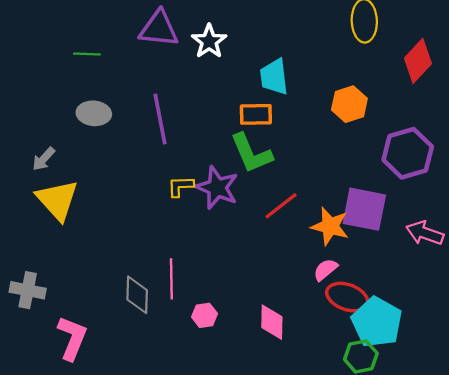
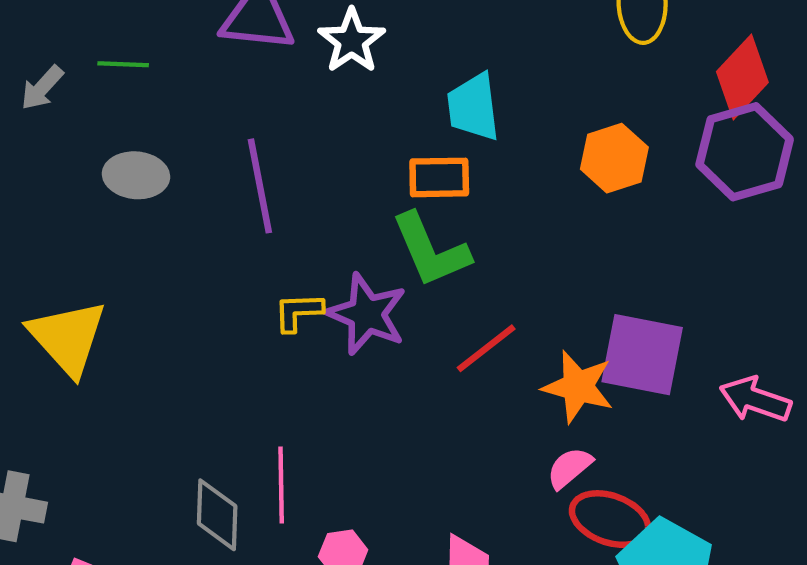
purple hexagon: (408, 153) -> (745, 152), moved
gray arrow: (44, 159) -> (42, 88), moved

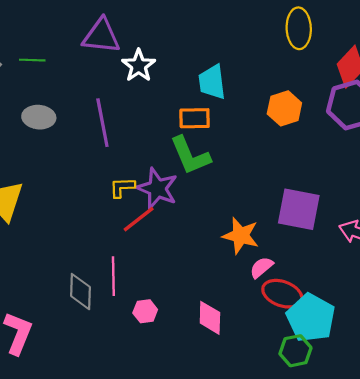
white star: (352, 41) -> (139, 66), moved
red line: (486, 348) -> (139, 219), moved
orange star: (578, 387) -> (241, 236), moved

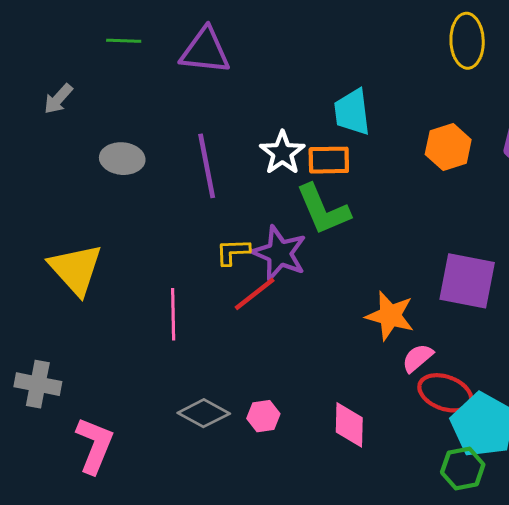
green line: (32, 60) -> (124, 41), moved
white star: (139, 66) -> (282, 153), moved
pink line: (113, 276) -> (173, 314), moved
gray diamond: (80, 292) -> (204, 413), moved, turned -63

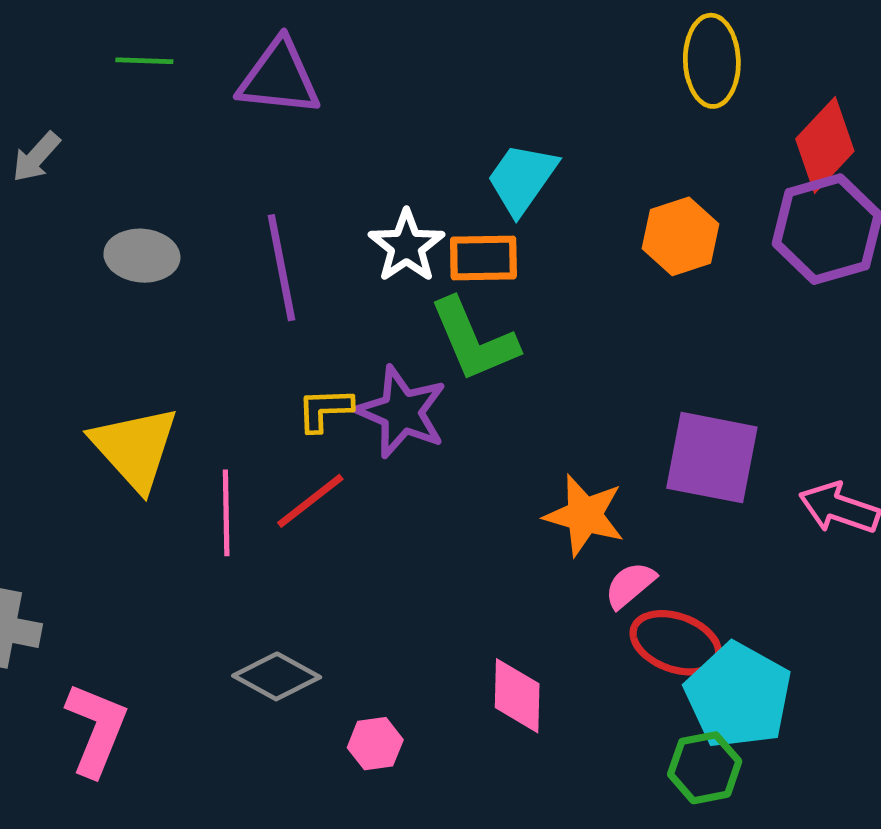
cyan trapezoid: (352, 112) -> (522, 179), turned 42
yellow triangle: (76, 269) -> (135, 448), moved
red line: (255, 294) -> (310, 501), moved
pink hexagon: (263, 416) -> (375, 744), moved

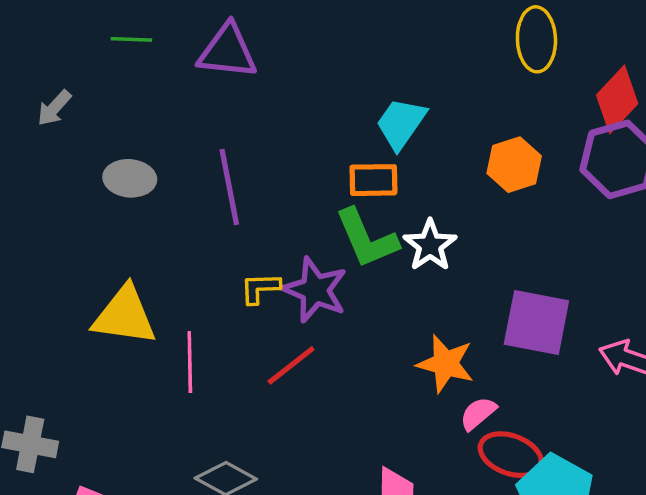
white star: (406, 246) -> (430, 245), moved
yellow triangle: (135, 448) -> (125, 316), turned -40
red line: (310, 501) -> (291, 365), moved

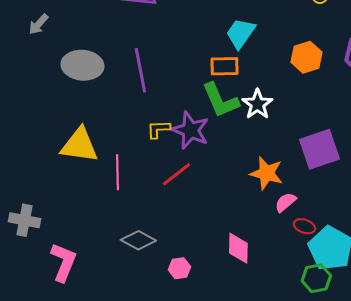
gray ellipse: (130, 178) -> (82, 65), size x1.4
purple square: (536, 322) -> (319, 149), turned -30
red ellipse: (511, 455) -> (304, 226), size x0.6

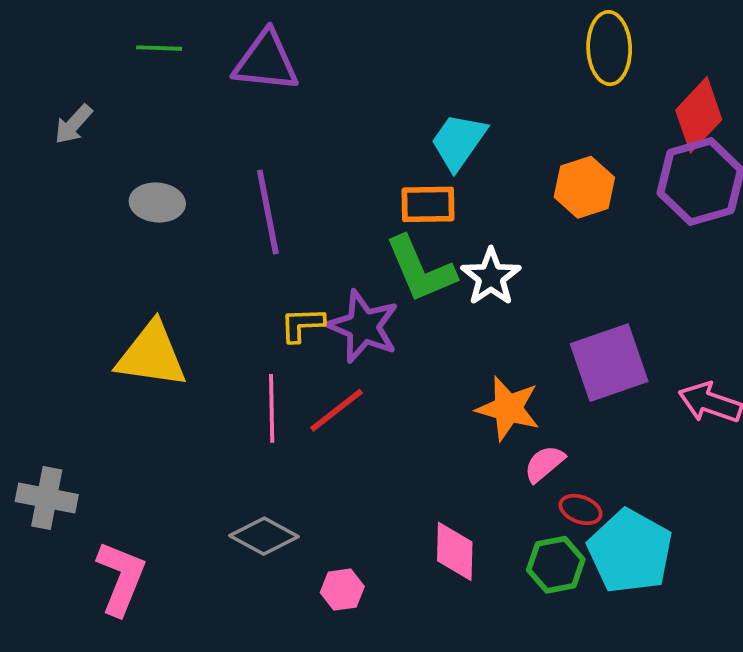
gray ellipse: (82, 65) -> (157, 202), size x0.7
pink line: (117, 172) -> (272, 408), moved
green hexagon: (316, 278) -> (556, 565), moved

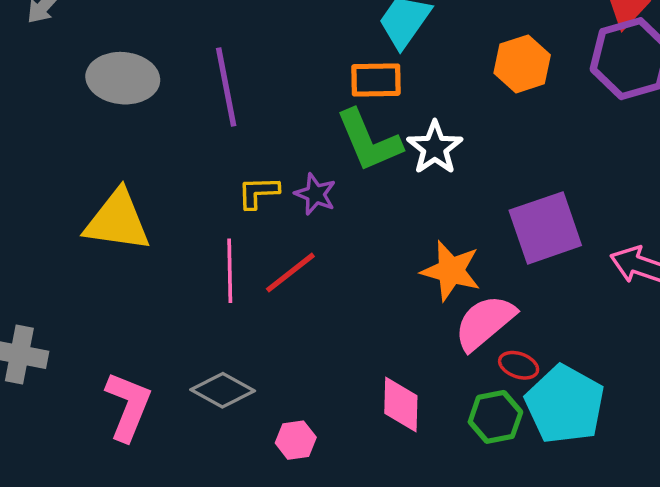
gray ellipse: (157, 202) -> (123, 78), size x1.4
purple star: (363, 326) -> (315, 194), size x0.6
pink semicircle: (544, 464) -> (485, 322), size x1.6
pink L-shape: (121, 578) -> (128, 406), moved

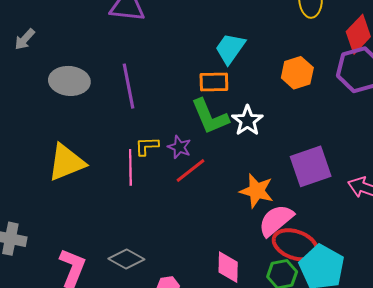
yellow triangle: (117, 221) -> (66, 162), turned -30
pink line: (230, 271) -> (130, 167), moved
red line: (290, 273) -> (190, 170), moved
red ellipse: (519, 365) -> (295, 245), size x2.0

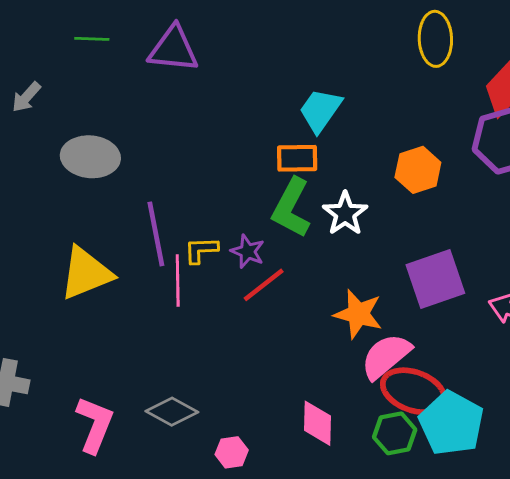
orange hexagon: (297, 73) -> (418, 170), moved
purple line: (128, 86) -> (156, 234), moved
green L-shape: (210, 117) -> (291, 208), turned 51

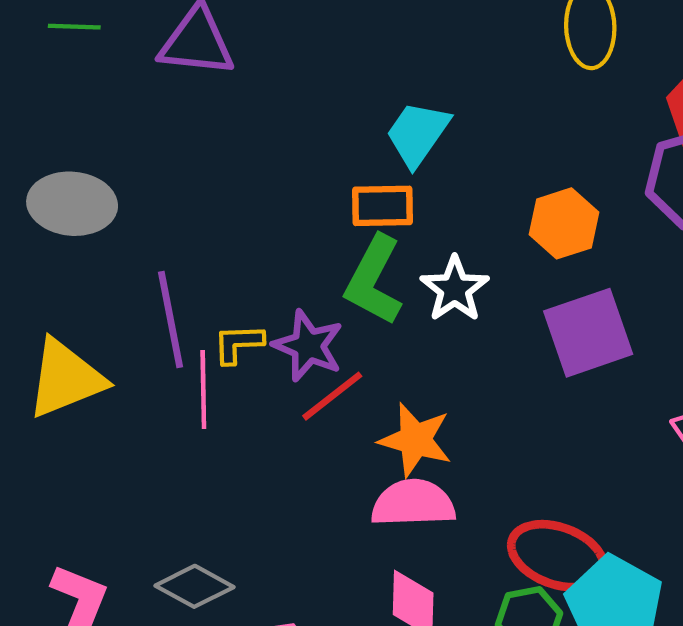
purple star: (248, 251) -> (308, 346), size x1.4
purple square: (435, 279) -> (588, 333), moved
orange star: (358, 314) -> (415, 440), moved
pink semicircle: (386, 356) -> (413, 503), moved, turned 38

